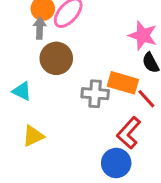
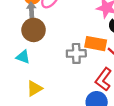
brown circle: (56, 58) -> (34, 30), moved

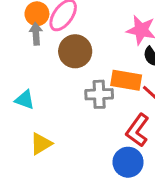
brown circle: (34, 30) -> (75, 51), moved

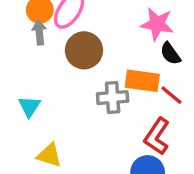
cyan triangle: (25, 100) -> (29, 106), turned 45
yellow triangle: (41, 144) -> (49, 155), turned 50

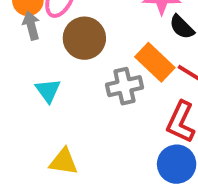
orange rectangle: (142, 81) -> (155, 62), turned 44
cyan triangle: (29, 106) -> (48, 91), moved

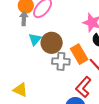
brown circle: (84, 38) -> (52, 43), moved
cyan triangle: (48, 91) -> (35, 39), moved

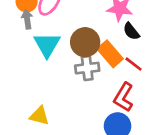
cyan triangle: (35, 39) -> (47, 45), size x1.5
brown circle: (52, 43) -> (85, 42), moved

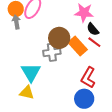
cyan triangle: (47, 45) -> (31, 72), moved
red line: (134, 64) -> (94, 42), moved
gray cross: (87, 68) -> (52, 52), moved

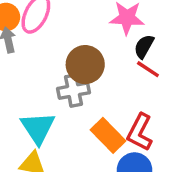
black semicircle: (93, 29) -> (144, 46), turned 72
orange rectangle: (78, 46) -> (108, 135), moved

